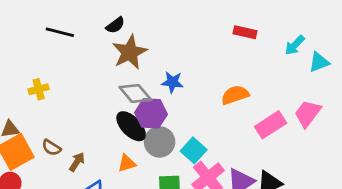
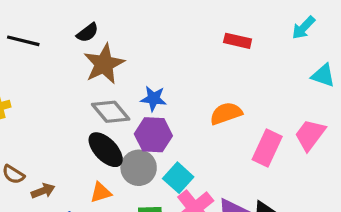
cyan arrow: (295, 45) -> (303, 28), moved
cyan triangle: (319, 62) -> (323, 75), turned 40
purple hexagon: (151, 113) -> (153, 135), moved
pink rectangle: (271, 125) -> (267, 148), turned -32
brown arrow: (77, 162) -> (43, 191), turned 36

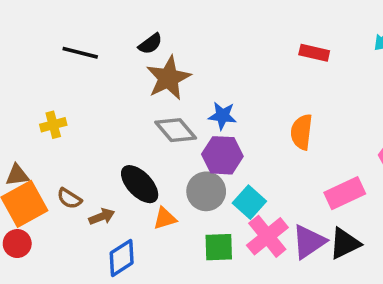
orange semicircle: (226, 113) -> (302, 132), turned -64
pink rectangle: (267, 148) -> (345, 193), moved, turned 40
black ellipse: (106, 150) -> (140, 184), moved

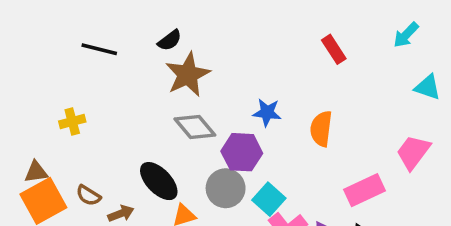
red rectangle: (314, 53) -> (334, 49), turned 44
blue star: (222, 116) -> (267, 112), moved

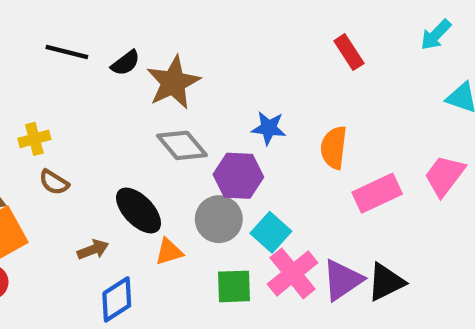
black semicircle: (170, 40) -> (125, 63), moved
pink rectangle: (364, 190) -> (377, 193), moved
brown semicircle: (88, 195) -> (54, 182), moved

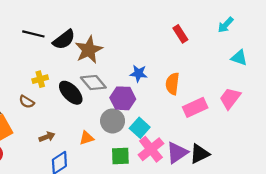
black semicircle: (125, 63) -> (64, 40), size x1.5
yellow cross: (34, 139) -> (40, 79), moved
black ellipse: (139, 210) -> (71, 93), moved

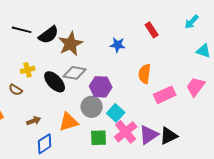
blue star: (139, 73) -> (118, 45), moved
gray diamond: (93, 83) -> (75, 73), turned -40
orange triangle: (87, 138) -> (69, 122), size x1.5

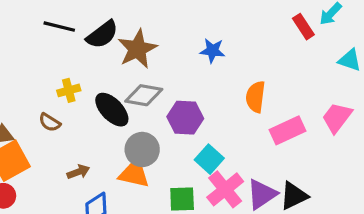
red rectangle: (152, 30) -> (303, 27), moved
gray circle: (92, 107) -> (142, 149), moved
orange triangle: (69, 122) -> (134, 173), turned 30

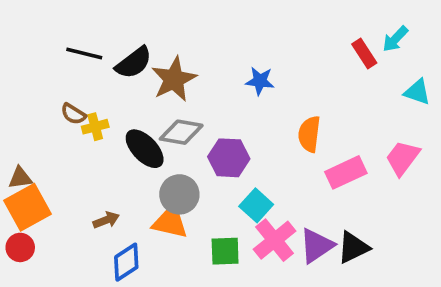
brown semicircle: (50, 122) -> (73, 114), moved

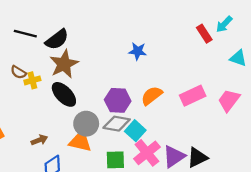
brown star: (174, 79) -> (64, 64), moved
gray diamond: (181, 132) -> (117, 124), moved
orange semicircle: (309, 134) -> (152, 96), moved, turned 45
pink rectangle: (346, 172) -> (193, 96), moved

